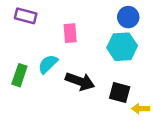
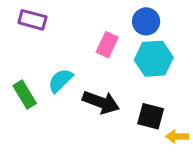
blue circle: (128, 17) -> (146, 21), moved
pink rectangle: (70, 33) -> (107, 45), moved, turned 30
green rectangle: (19, 75) -> (25, 94), turned -50

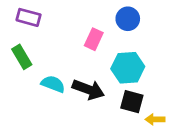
cyan hexagon: (154, 59) -> (128, 68), moved
cyan semicircle: (60, 80) -> (53, 84), moved, turned 65
green rectangle: (25, 94) -> (22, 57), moved

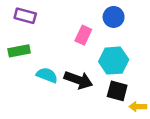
green rectangle: (22, 57) -> (19, 51), turned -70

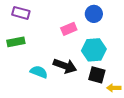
pink rectangle: (83, 35) -> (69, 29), turned 42
cyan semicircle: (47, 75) -> (39, 72), moved

